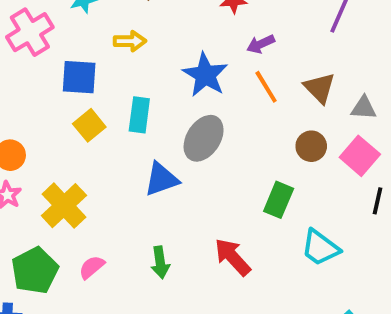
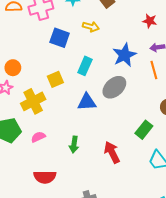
yellow square: (89, 125) -> (55, 79), moved

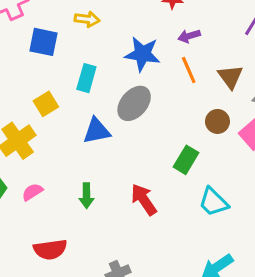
blue star: (125, 55) -> (142, 54), turned -30

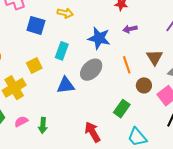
orange line: (189, 70) -> (127, 65), moved
green arrow: (87, 196) -> (43, 125), moved

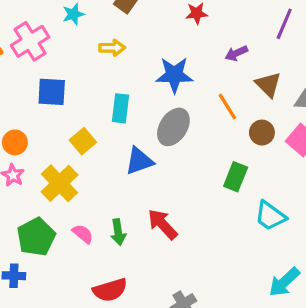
blue square: (36, 25) -> (52, 92), moved
purple arrow: (130, 29) -> (236, 53), moved
pink semicircle: (21, 121) -> (83, 234), turned 80
red arrow: (93, 132) -> (163, 224), moved

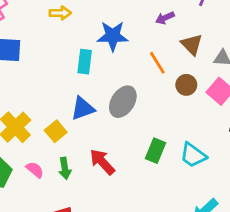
cyan rectangle: (121, 108) -> (85, 62), moved
gray ellipse: (173, 127) -> (123, 102), moved
yellow square: (83, 141) -> (56, 131), moved
green rectangle: (236, 177) -> (155, 151), moved

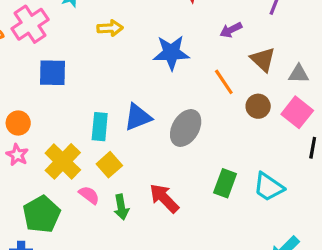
cyan rectangle: (85, 62) -> (100, 127), moved
blue triangle: (83, 108) -> (138, 117), moved
pink semicircle: (35, 170) -> (89, 195), moved

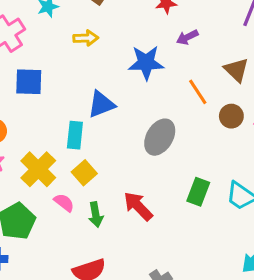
purple arrow: (231, 30) -> (187, 37), moved
blue triangle: (138, 117) -> (101, 104), moved

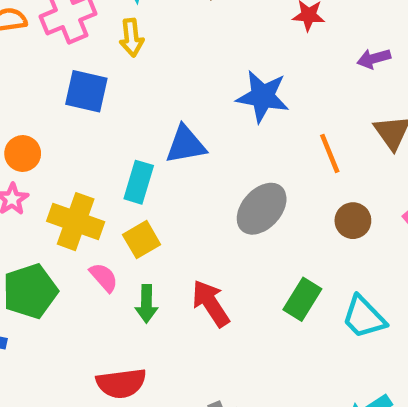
purple arrow: (187, 37) -> (374, 59), moved
yellow arrow: (86, 38) -> (131, 38), moved, turned 75
brown circle: (231, 116) -> (353, 221), moved
yellow cross: (38, 169) -> (76, 222), turned -36

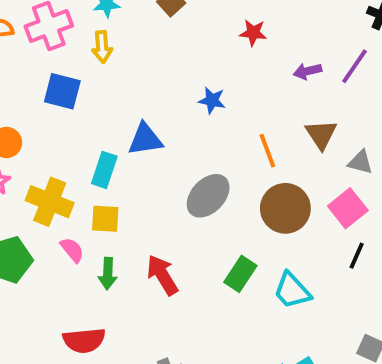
blue star: (263, 96) -> (212, 100), size x0.6
brown circle: (353, 221) -> (285, 208), size x1.6
yellow square: (142, 240) -> (105, 219), turned 32

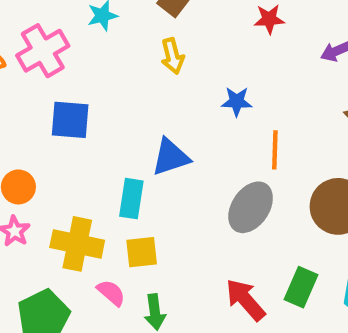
yellow arrow: (102, 47) -> (173, 56), moved
orange line: (267, 151) -> (275, 150), moved, turned 32
red arrow: (162, 275) -> (245, 300), moved

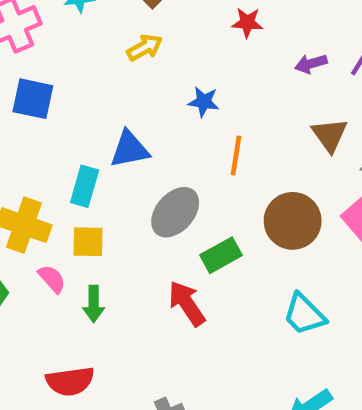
yellow arrow: (173, 56) -> (145, 47), turned -112
gray ellipse: (251, 207) -> (175, 212), moved
green rectangle: (301, 287) -> (221, 255), moved, turned 30

